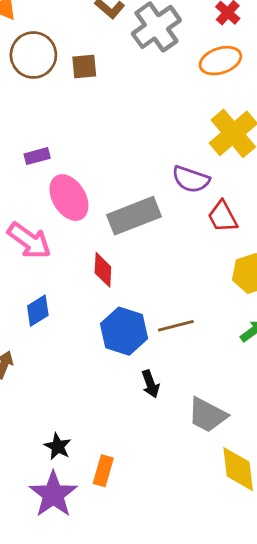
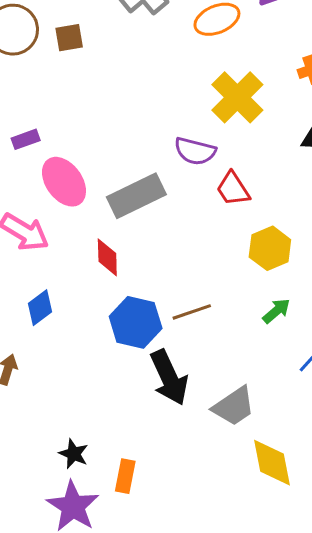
black arrow: (150, 384) -> (169, 378), size x1.8
gray trapezoid: (207, 415) -> (234, 406), turned -57

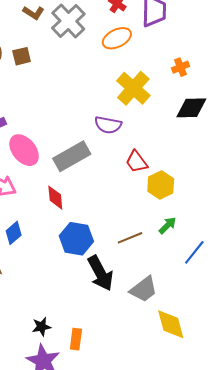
red trapezoid: (233, 189) -> (137, 162), moved
brown line: (192, 312) -> (130, 238), moved
black star: (74, 454) -> (41, 327), turned -30

